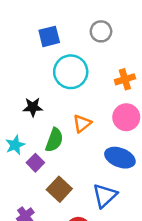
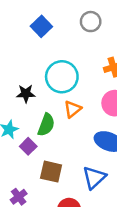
blue square: (49, 36) -> (41, 26), turned -30
cyan circle: (71, 72) -> (62, 77), moved
brown square: (59, 189) -> (51, 172), turned -30

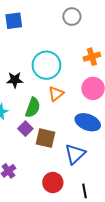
blue square: (41, 26) -> (14, 21), moved, turned 36
purple square: (28, 146) -> (25, 129), moved
brown square: (51, 172) -> (45, 138), moved

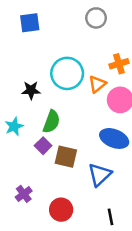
orange triangle: (56, 94) -> (97, 84), moved
red circle: (53, 183) -> (61, 210), moved

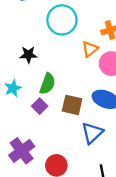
cyan circle: (67, 73) -> (62, 20), moved
brown square: (66, 157) -> (72, 105), moved
purple cross: (24, 194) -> (22, 151), size x1.6

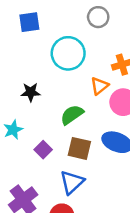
green semicircle: (47, 84) -> (72, 115), moved, turned -145
blue triangle: (92, 133) -> (72, 182), moved

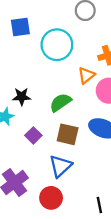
blue square: (29, 22) -> (20, 27), moved
black star: (31, 92) -> (22, 97), moved

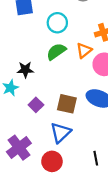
cyan circle: (57, 45) -> (57, 23), size x0.7
green semicircle: (60, 102) -> (56, 52), moved
black line: (99, 205) -> (96, 158), moved

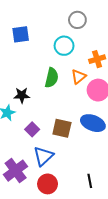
cyan circle: (57, 23) -> (64, 46), moved
green semicircle: (56, 52) -> (52, 78), turned 138
blue triangle: (61, 133) -> (43, 156), moved

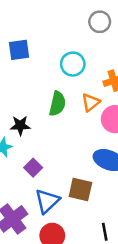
gray circle: (77, 20) -> (100, 22), moved
brown square: (62, 128) -> (80, 190), moved

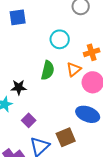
blue square: (19, 50) -> (18, 17), moved
brown square: (80, 190) -> (66, 137), turned -36

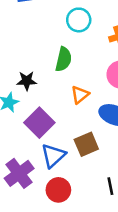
orange triangle: (74, 69) -> (80, 95), moved
purple square: (29, 120) -> (39, 123), size x1.6

